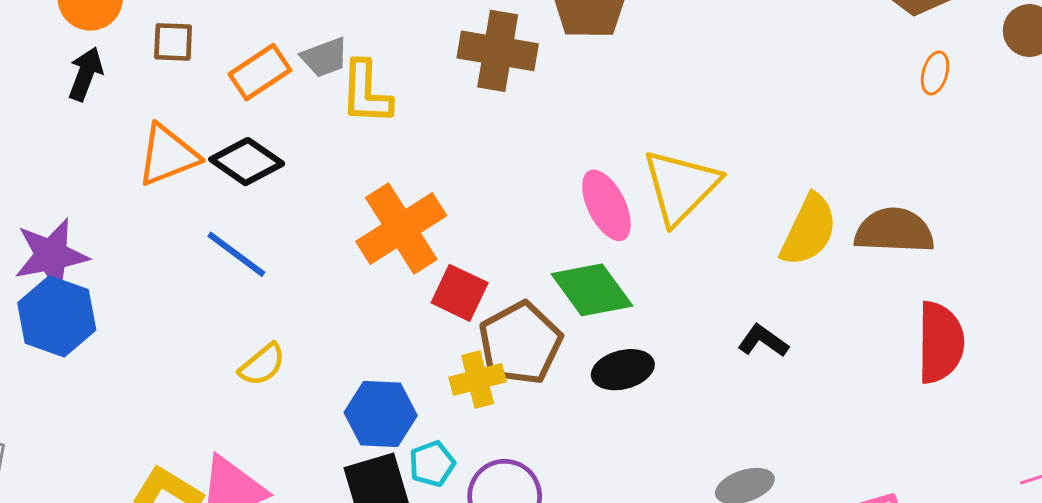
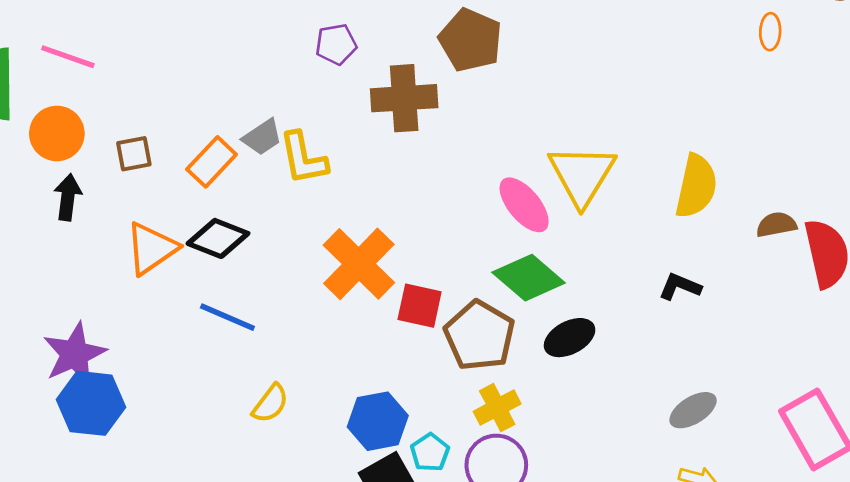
brown semicircle: (894, 231) -> (776, 225), moved, size x0.6
yellow cross: (478, 379) -> (497, 408), moved

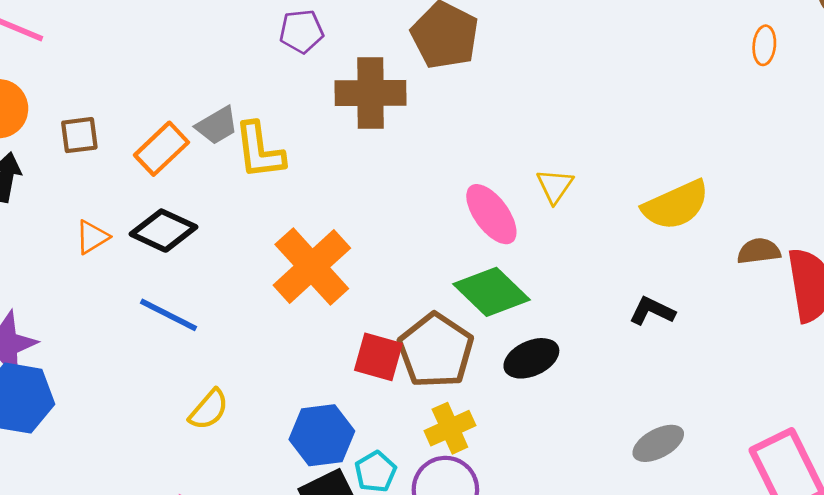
yellow triangle: (582, 175) -> (555, 186), size x0.5
yellow semicircle: (696, 186) -> (676, 205), turned 50
orange triangle: (151, 248) -> (92, 237), size x0.6
red square: (420, 306) -> (378, 357), moved

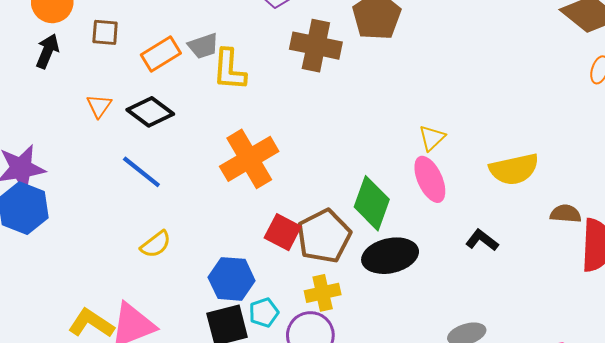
pink ellipse: (491, 214) -> (430, 179), moved
orange triangle: (92, 237) -> (99, 106), turned -36
green diamond: (492, 292) -> (372, 203), turned 54
black ellipse: (531, 358) -> (390, 256), size x1.4

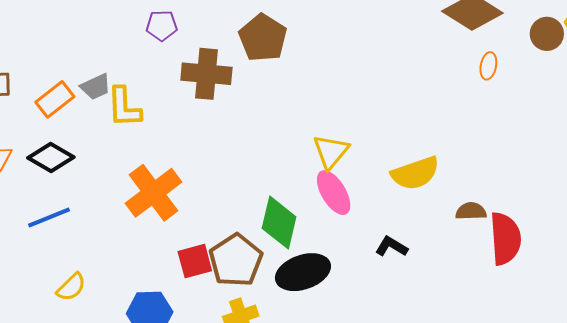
yellow triangle: (432, 138) -> (331, 152), size x1.4
blue line: (141, 172) -> (49, 218), turned -54
red square: (283, 232) -> (195, 261), turned -36

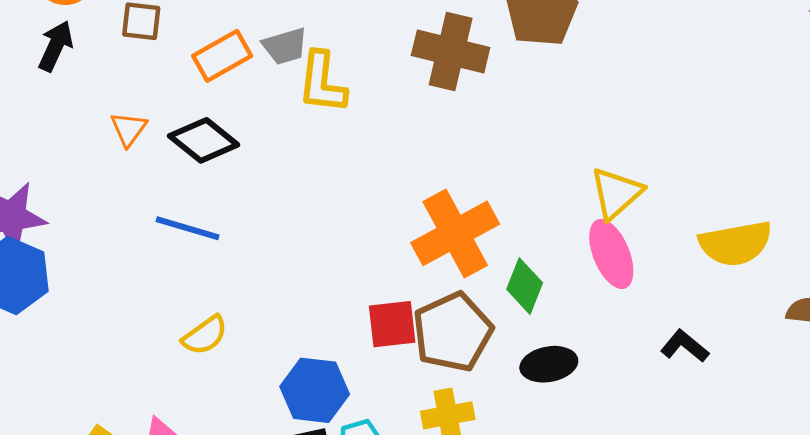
orange cross: (154, 193) -> (455, 233), moved
blue line: (49, 218) -> (188, 228), turned 30
green diamond: (279, 223) -> (525, 286), size x0.7
black ellipse: (303, 272) -> (549, 364), size x0.7

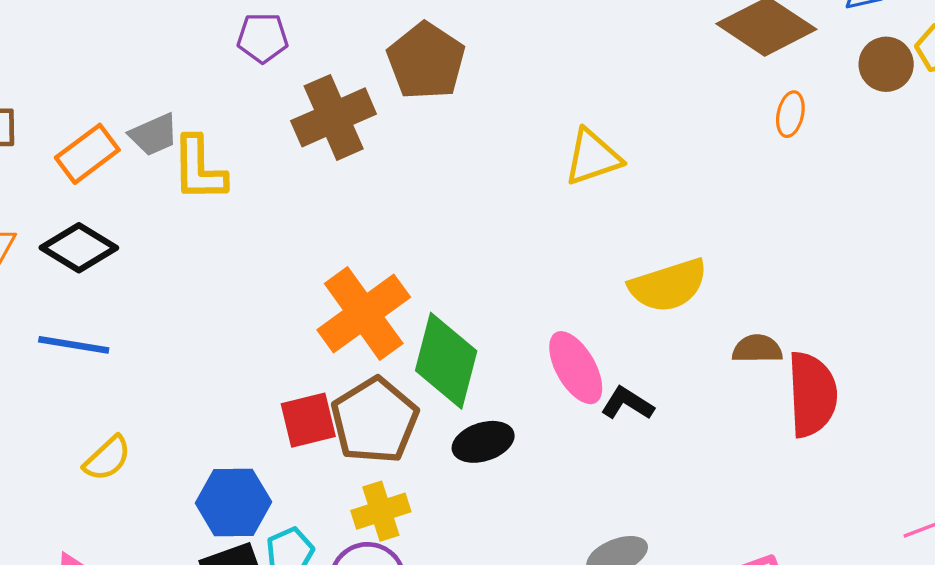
brown cross: (451, 51) -> (334, 117), turned -30
yellow triangle: (616, 193) -> (593, 157), moved, turned 30
pink ellipse: (611, 254) -> (576, 368), moved
green diamond: (525, 286) -> (446, 361), size x1.6

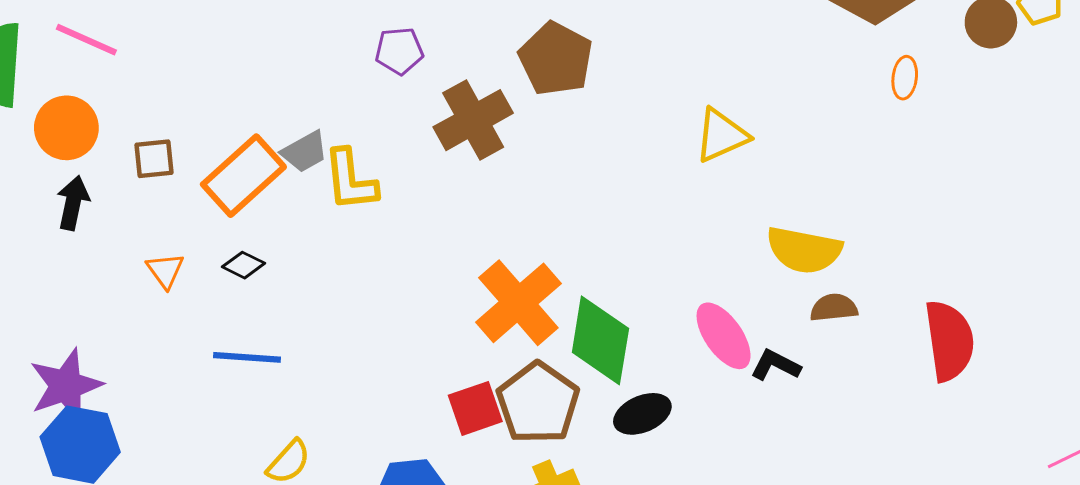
orange rectangle: (87, 154) -> (243, 176), size x1.4
black diamond: (79, 248) -> (244, 265), size x0.6
yellow semicircle: (668, 285) -> (804, 250), turned 34
brown semicircle: (757, 349) -> (834, 308), moved

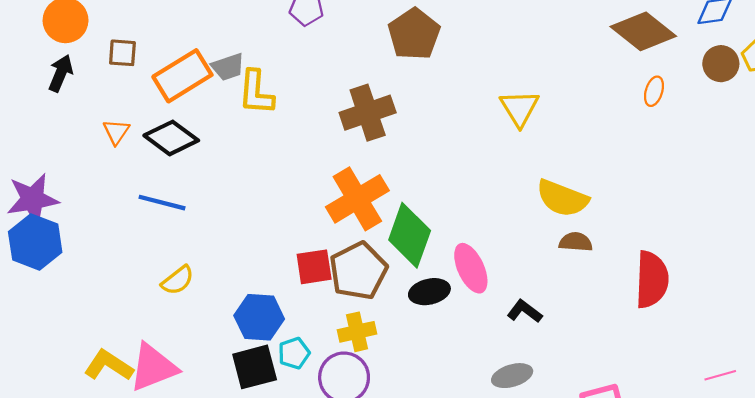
brown cross: (473, 120) -> (368, 113), moved
yellow triangle: (721, 135) -> (519, 108), turned -48
black diamond: (244, 265) -> (171, 138), size x1.8
pink ellipse: (724, 336) -> (471, 268), moved
black L-shape: (775, 365) -> (525, 311), moved

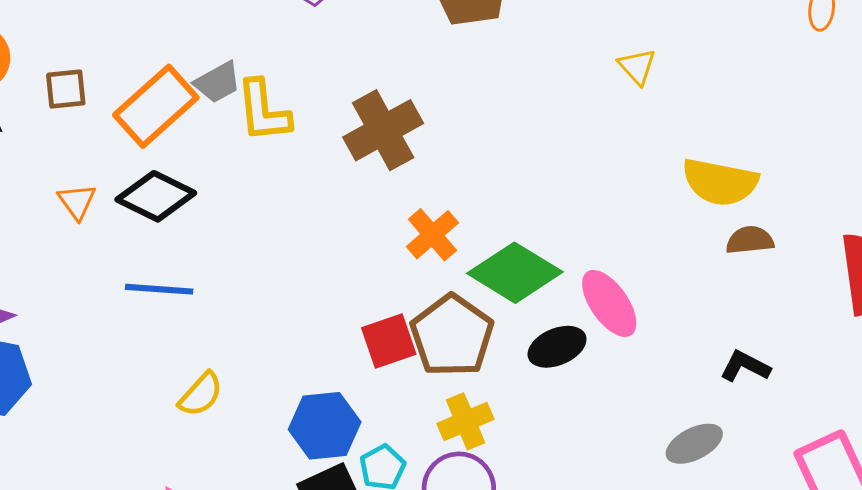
yellow triangle: (519, 108) -> (637, 66), size x0.7
brown cross: (368, 113) -> (383, 130), moved
orange cross: (357, 199) -> (432, 235), size x0.6
green diamond: (410, 235) -> (515, 273), turned -68
black L-shape: (525, 311) -> (745, 366), moved

